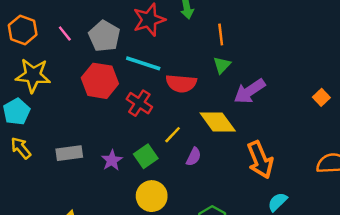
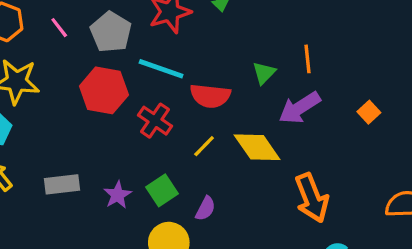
orange line: (221, 35) -> (308, 59), moved
orange square: (321, 97) -> (369, 112), moved
yellow line: (173, 135) -> (204, 146), moved
purple semicircle: (194, 157) -> (205, 209), moved

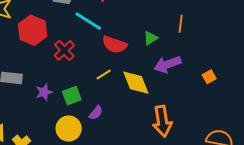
orange line: (308, 59) -> (181, 24), moved
red hexagon: (104, 90) -> (33, 30), moved
red cross: (155, 121) -> (64, 50), moved

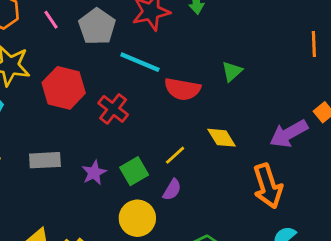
orange line: (181, 24) -> (314, 44), moved
purple arrow: (167, 64) -> (289, 134), moved
yellow line: (104, 74) -> (175, 155), moved
yellow diamond: (136, 83) -> (222, 138), size x0.7

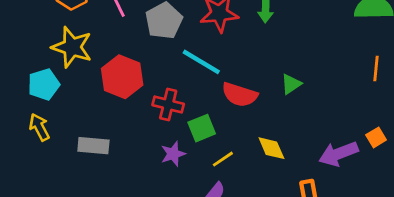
red cross: (113, 109) -> (168, 104), turned -32
green square: (134, 171) -> (202, 128), moved
purple star: (94, 173) -> (173, 154), moved

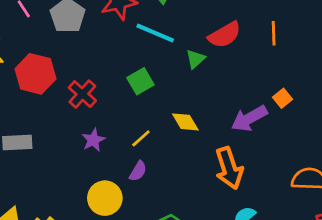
cyan line: (201, 62) -> (155, 33), moved
red semicircle: (240, 95) -> (225, 35), moved, turned -40
red cross: (168, 104) -> (82, 94), turned 36
green square: (202, 128) -> (140, 81), moved

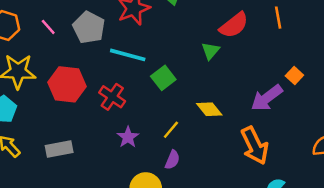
cyan line: (155, 33) -> (128, 55), moved

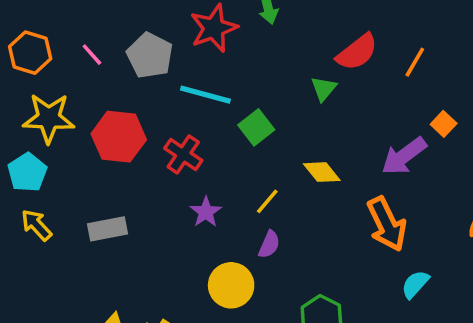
orange line: (278, 18) -> (415, 62), moved, turned 40

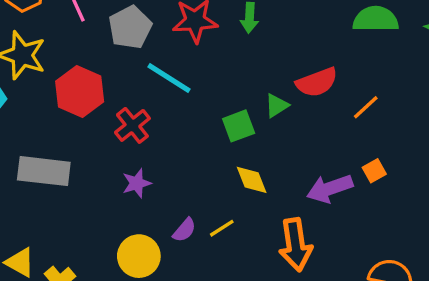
green square: (256, 127) -> (239, 126), moved
yellow line: (267, 201) -> (222, 228), moved
gray rectangle: (108, 229) -> (44, 171), size x1.4

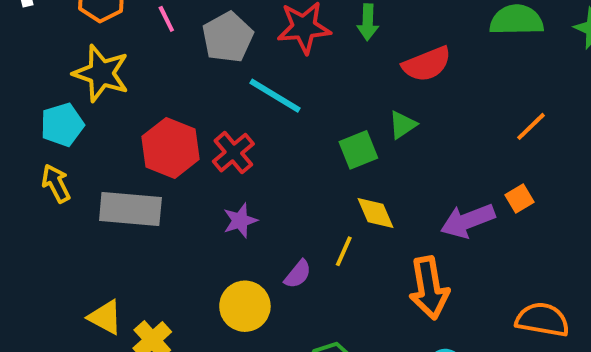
red semicircle: (317, 82) -> (427, 64), moved
red hexagon: (80, 91) -> (171, 148), moved
orange line: (366, 107) -> (531, 126), moved
yellow line: (222, 228) -> (344, 251), moved, turned -32

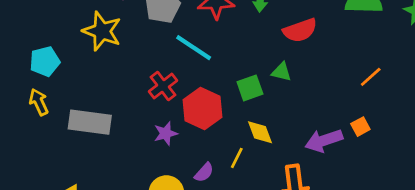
yellow star: (101, 73) -> (102, 31), moved
green triangle: (403, 125) -> (281, 72), turned 45
red hexagon: (171, 148) -> (203, 109), moved

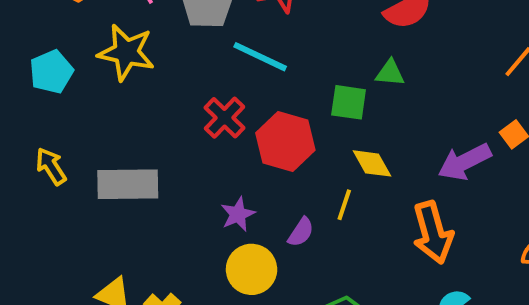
cyan pentagon: (45, 61) -> (51, 72), moved
green square: (250, 88) -> (349, 102), turned 36
purple star: (166, 133) -> (238, 214), moved

